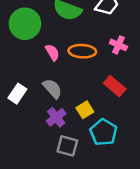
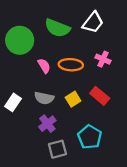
gray semicircle: (52, 89) -> (44, 98), turned 144
yellow square: (85, 110) -> (73, 99), moved
gray square: (67, 146) -> (57, 149), turned -30

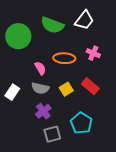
pink semicircle: (44, 66) -> (40, 68), moved

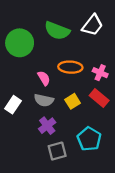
pink cross: (93, 53) -> (100, 73), moved

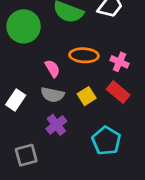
gray square: (57, 151) -> (26, 155), moved

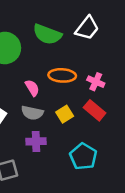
purple cross: (56, 125) -> (36, 141), turned 36

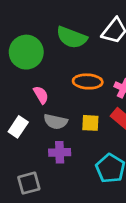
pink semicircle: (32, 88) -> (41, 95), moved
yellow square: (65, 114) -> (90, 123), turned 35

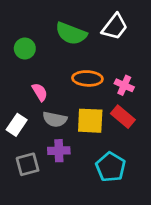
green circle: (26, 52) -> (25, 49), size x0.6
yellow square: (90, 123) -> (90, 121), size x1.5
gray square: (29, 183) -> (28, 164), moved

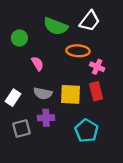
orange ellipse: (87, 78) -> (78, 51), moved
pink semicircle: (40, 92) -> (38, 64), moved
red rectangle: (123, 117) -> (96, 91), turned 36

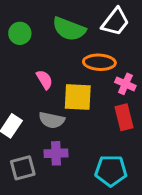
green circle: (19, 38) -> (20, 33), moved
yellow square: (71, 94) -> (78, 97), moved
cyan pentagon: (86, 131) -> (111, 171), turned -30

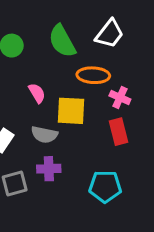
green semicircle: (69, 29) -> (62, 41), turned 40

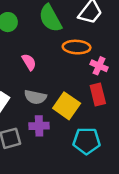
yellow square: (71, 111) -> (67, 106), moved, turned 32

